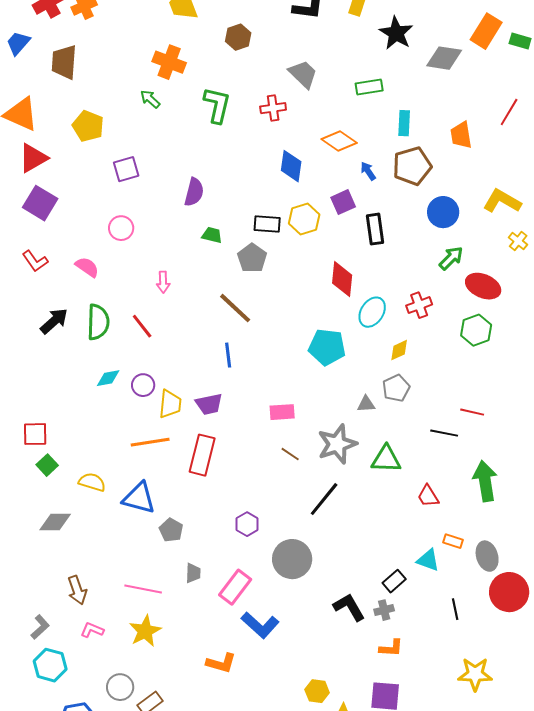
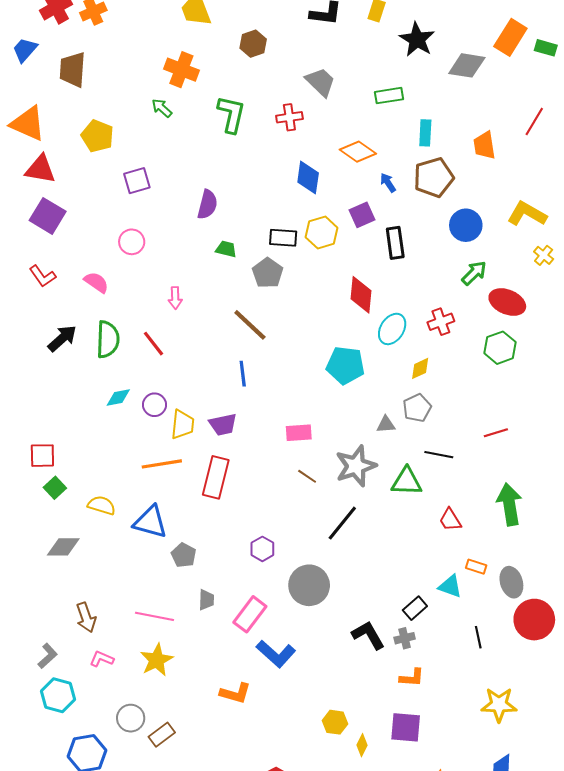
red triangle: (33, 158) -> (40, 169), turned 40
red line: (472, 412) -> (496, 433), turned -30
black line: (444, 433) -> (439, 455), moved

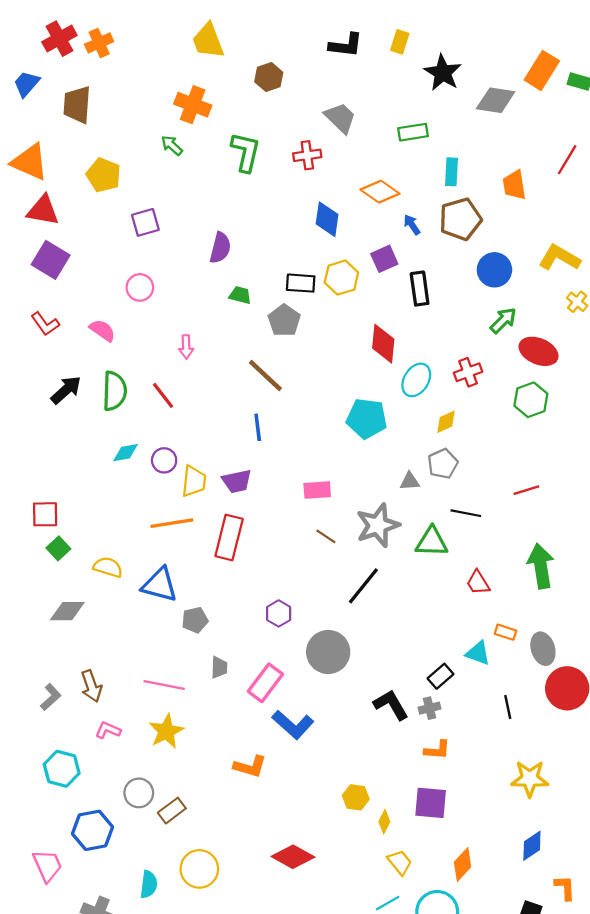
gray pentagon: (184, 555) -> (195, 620), turned 30
gray L-shape: (48, 656) -> (51, 697), moved

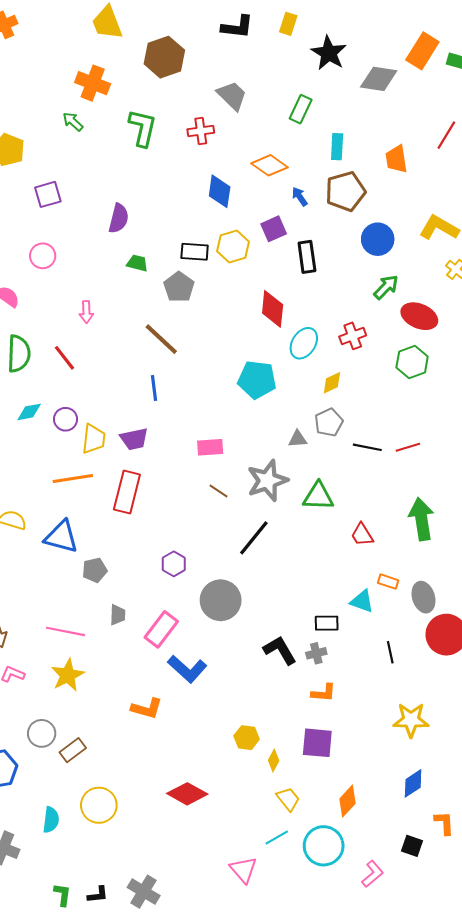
brown hexagon: (269, 77) -> (164, 57), size x1.5
green rectangle: (413, 132) -> (301, 109), turned -56
black line: (466, 513) -> (367, 447), moved
black rectangle: (441, 676) -> (327, 623), turned 40

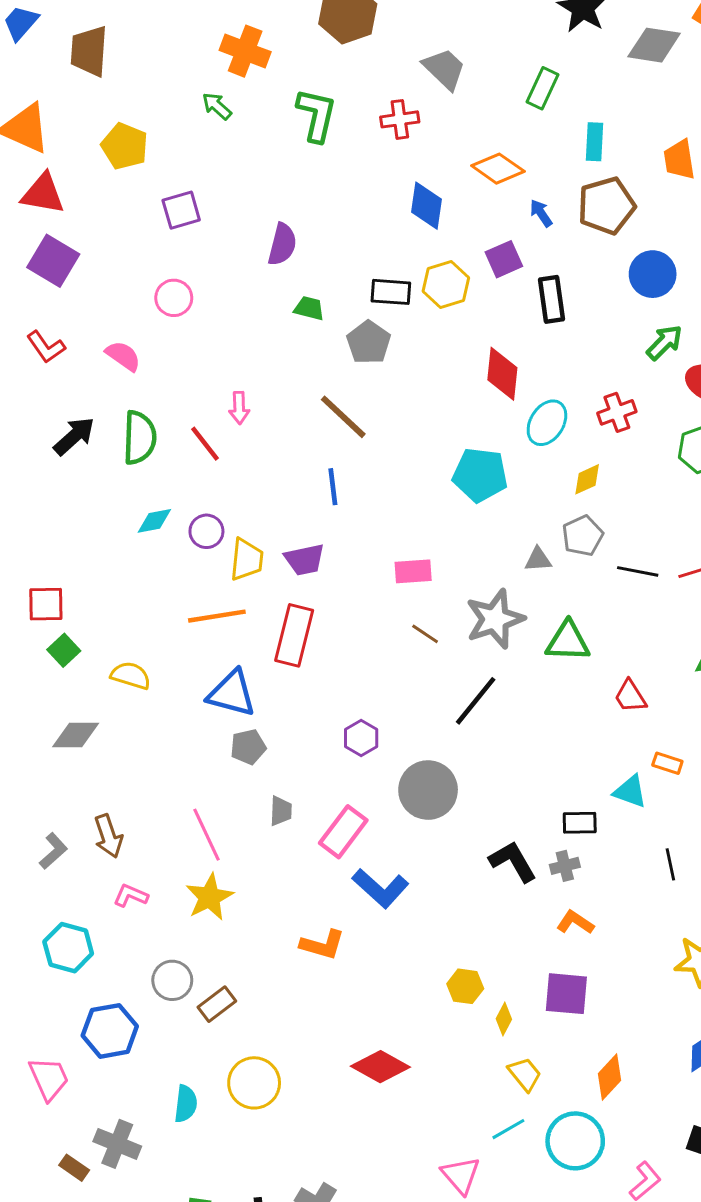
pink arrow: (86, 312) -> (239, 408), moved
blue triangle: (61, 537) -> (232, 693), moved
pink line: (66, 631) -> (206, 835), turned 54
orange L-shape: (324, 693) -> (575, 922), turned -150

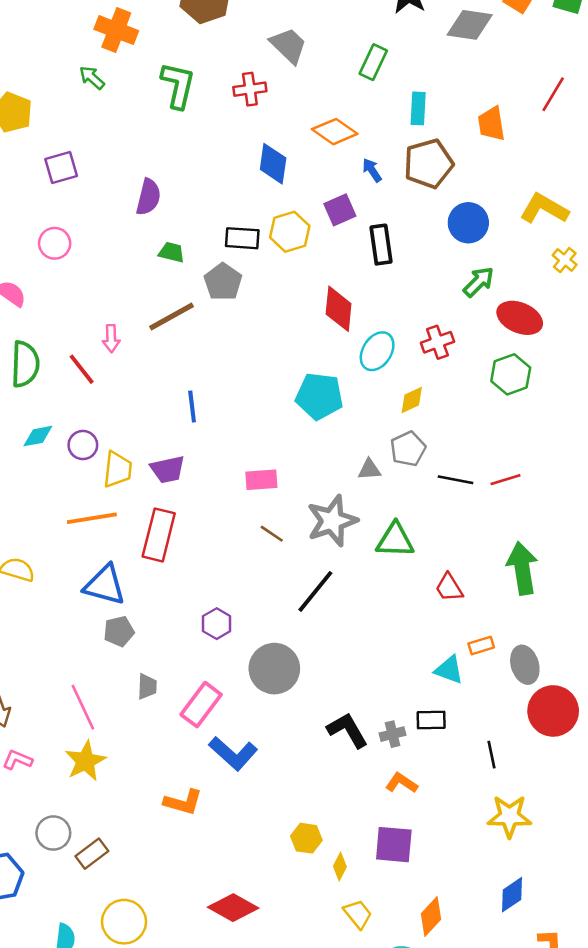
brown line: (343, 417) -> (172, 317), moved, turned -72
orange rectangle: (667, 763) -> (481, 645), turned -35
black rectangle: (580, 823) -> (431, 720), moved
black line: (670, 864) -> (491, 755), moved

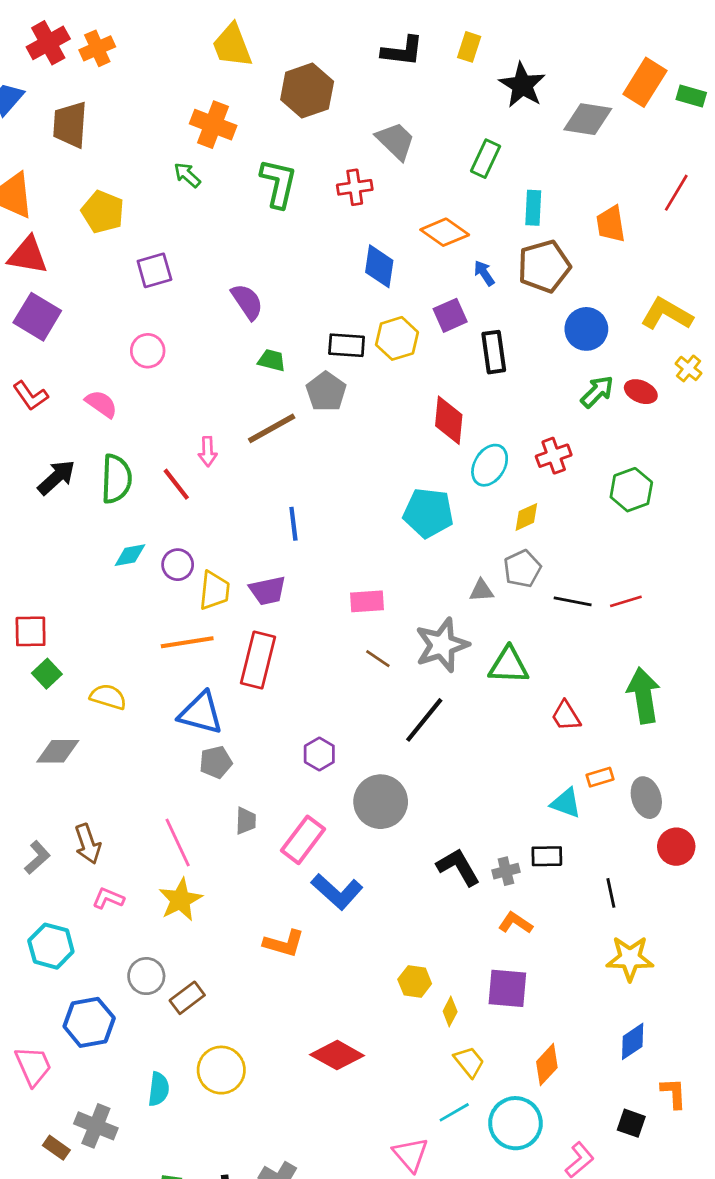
purple semicircle: (148, 197) -> (247, 302), turned -48
red ellipse: (520, 318) -> (641, 392), moved, size x0.7
red circle: (553, 711) -> (676, 847), size x0.7

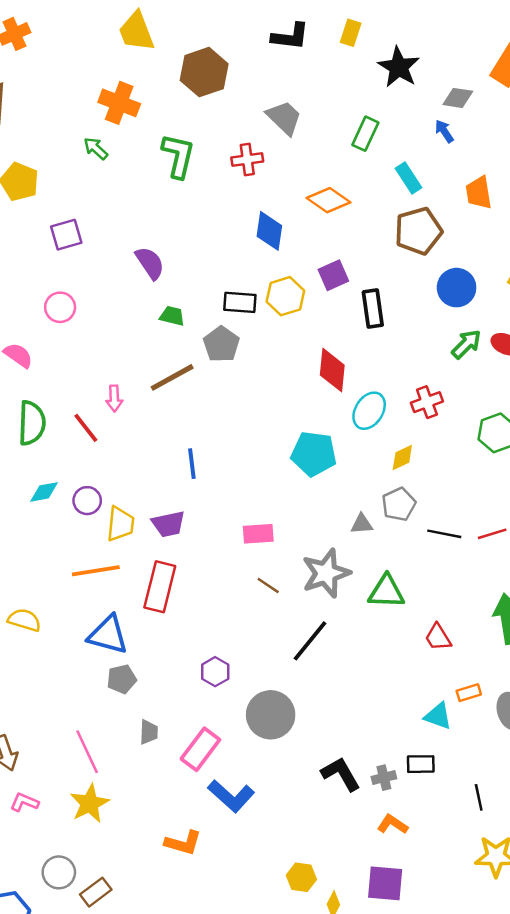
gray diamond: (588, 119) -> (458, 98), size x0.7
cyan rectangle: (533, 208) -> (409, 178), turned -36
blue arrow: (484, 273) -> (444, 131), moved

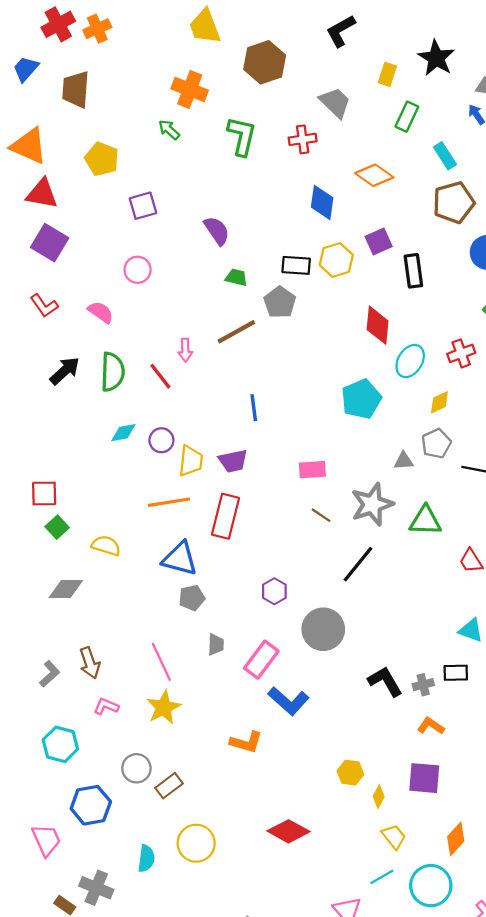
yellow rectangle: (351, 33) -> (387, 74), moved
black L-shape: (290, 36) -> (341, 31), turned 144
cyan pentagon: (314, 454) -> (361, 399), turned -30

